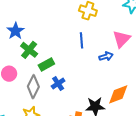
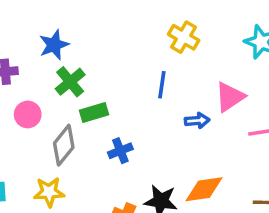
blue cross: (58, 83) -> (120, 151), moved

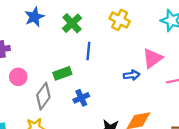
blue star: (54, 45) -> (34, 17), moved
green cross: (70, 82) -> (72, 23), moved
blue line: (162, 85) -> (88, 51), moved

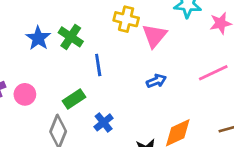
blue star: (34, 17) -> (38, 38), moved
pink triangle: (152, 58) -> (154, 36), moved
pink circle: (18, 77) -> (25, 94), moved

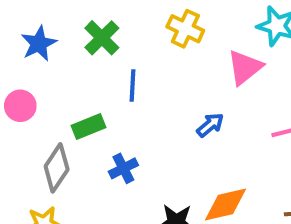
pink triangle: (154, 36) -> (245, 67), moved
blue star: (38, 38) -> (39, 44), moved
blue arrow: (156, 81) -> (210, 125), turned -30

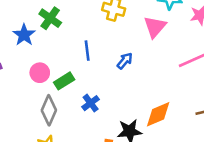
green cross: (102, 38) -> (50, 18), moved
pink circle: (20, 106) -> (40, 73), moved
blue arrow: (210, 125) -> (125, 61), moved

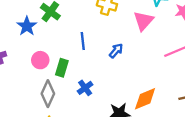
green rectangle: (64, 81) -> (62, 68), turned -42

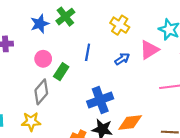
blue arrow: (116, 51) -> (122, 59), moved
blue cross: (85, 88) -> (100, 100), moved, size x1.6

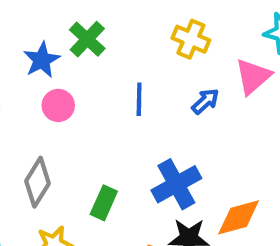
pink circle: (43, 59) -> (58, 105), moved
green rectangle: (61, 72) -> (104, 203), moved
gray diamond: (41, 92) -> (38, 182), moved

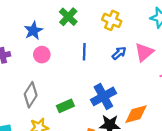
green cross: (87, 39) -> (68, 17), moved
pink triangle: (253, 76) -> (144, 52), moved
green rectangle: (104, 203) -> (65, 106), turned 42

